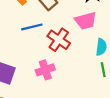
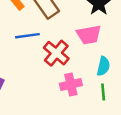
pink cross: (45, 70) -> (71, 84), moved

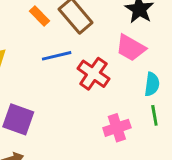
pink trapezoid: (89, 35) -> (131, 48), turned 45
pink cross: (71, 84) -> (117, 128), moved

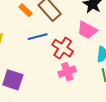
pink cross: (117, 128) -> (67, 72), moved

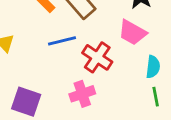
pink cross: (67, 72) -> (82, 94), moved

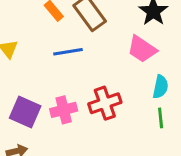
red cross: (97, 57) -> (105, 103), moved, turned 32
pink cross: (82, 94) -> (64, 110), moved

